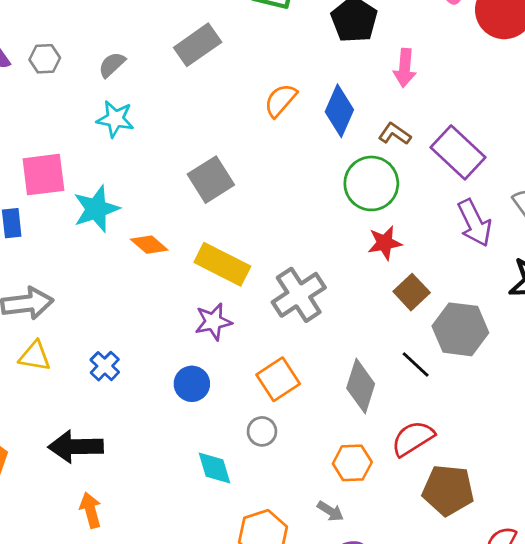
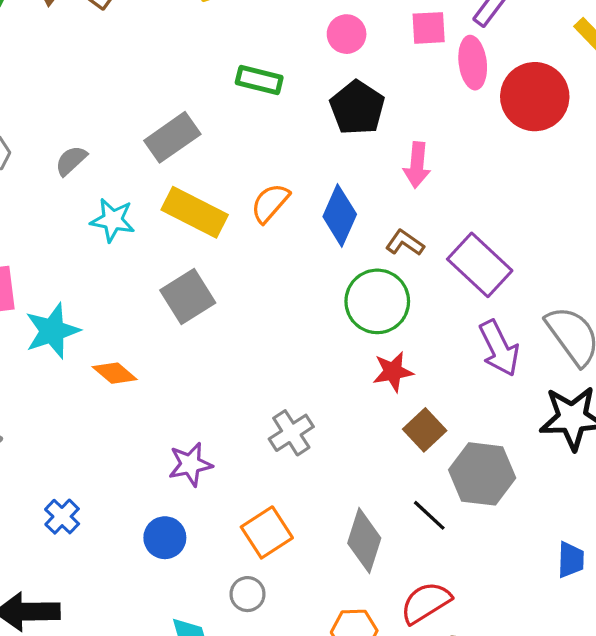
cyan star: (115, 119) -> (113, 220), moved
yellow rectangle: (222, 264) -> (195, 212), moved
gray cross: (299, 295) -> (291, 433), size x0.7

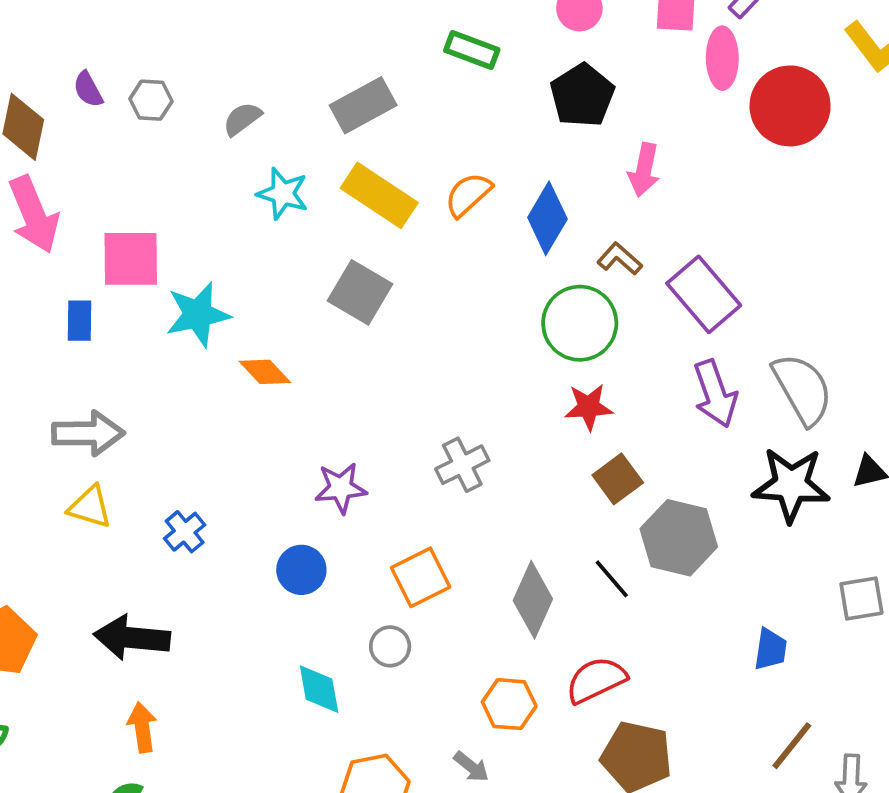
gray square: (188, 296) -> (360, 292), turned -34

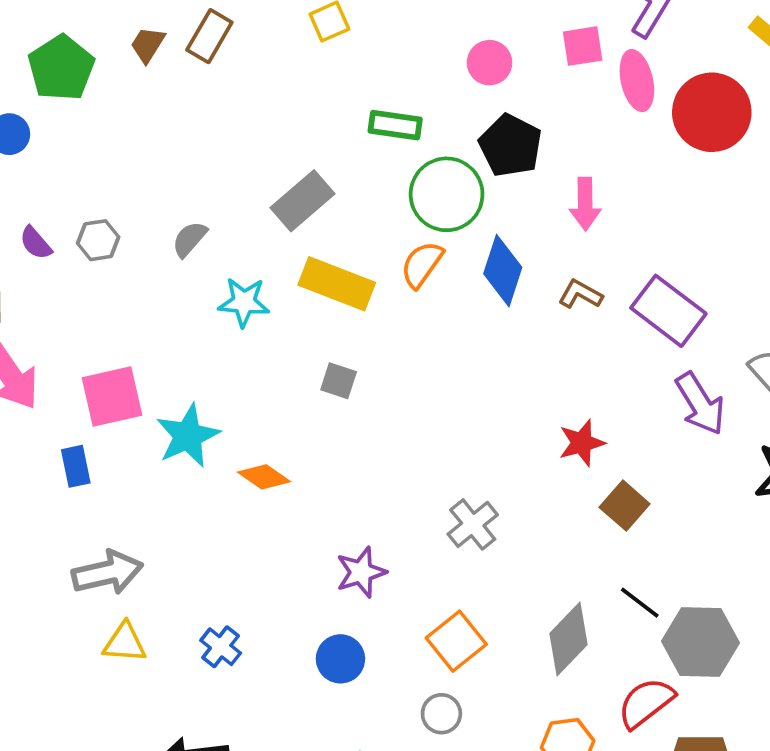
gray square: (360, 292) -> (339, 381), size x0.6
green circle: (580, 323) -> (447, 194), moved
gray hexagon: (679, 538) -> (700, 642), moved
gray diamond: (533, 600) -> (568, 639), turned 32

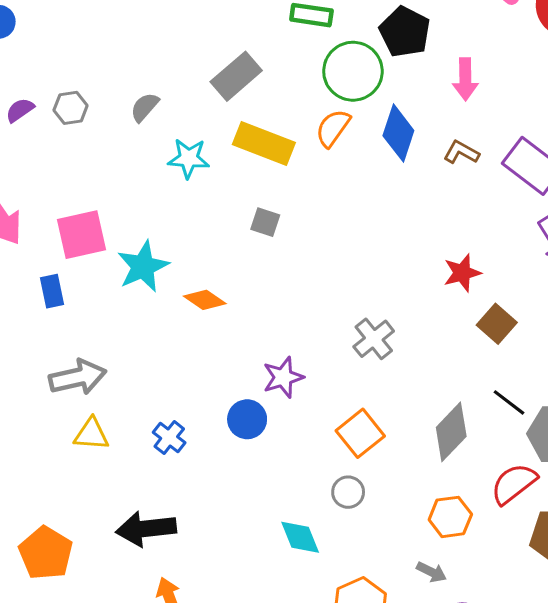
purple semicircle: (36, 243) -> (20, 110), turned 96
blue circle: (340, 659) -> (247, 419), moved

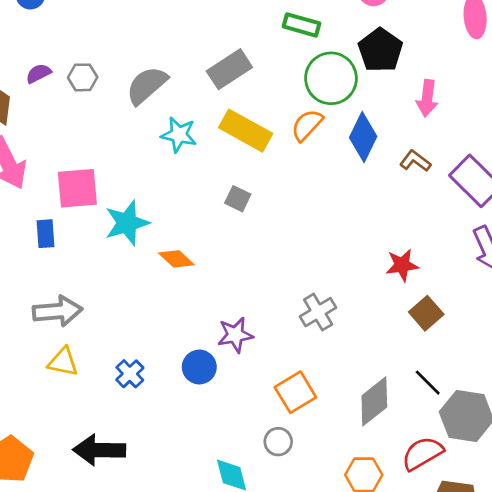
gray semicircle: (145, 107) -> (147, 85), size x1.6

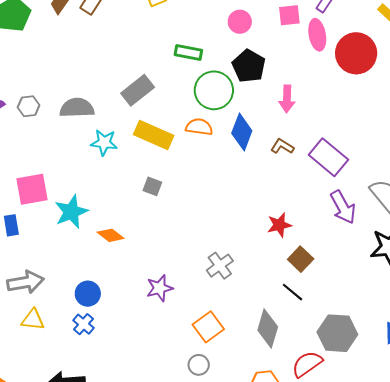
gray semicircle: (147, 85) -> (77, 108), turned 44
orange semicircle: (307, 125) -> (199, 127), turned 60
blue circle: (199, 367) -> (88, 294), moved
black line: (428, 383) -> (292, 292), moved
gray diamond: (374, 401) -> (268, 328), turned -30

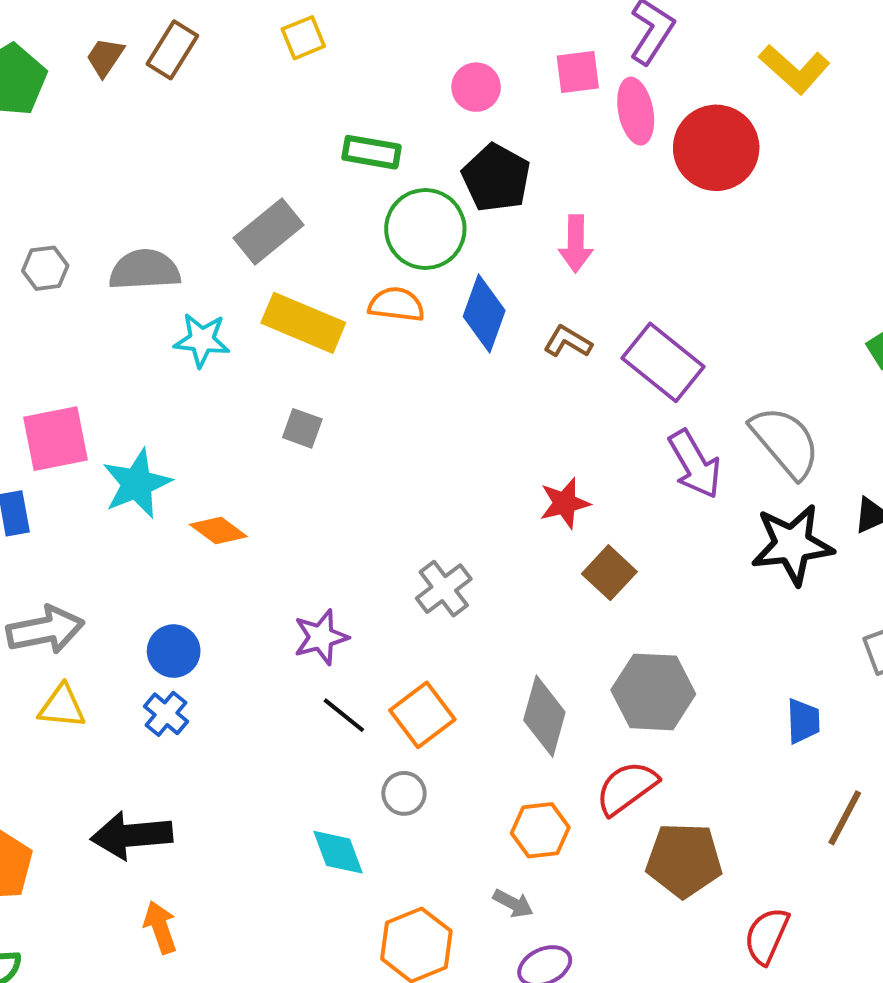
black line: (292, 292) -> (344, 715), moved
gray hexagon: (337, 333) -> (653, 692), moved

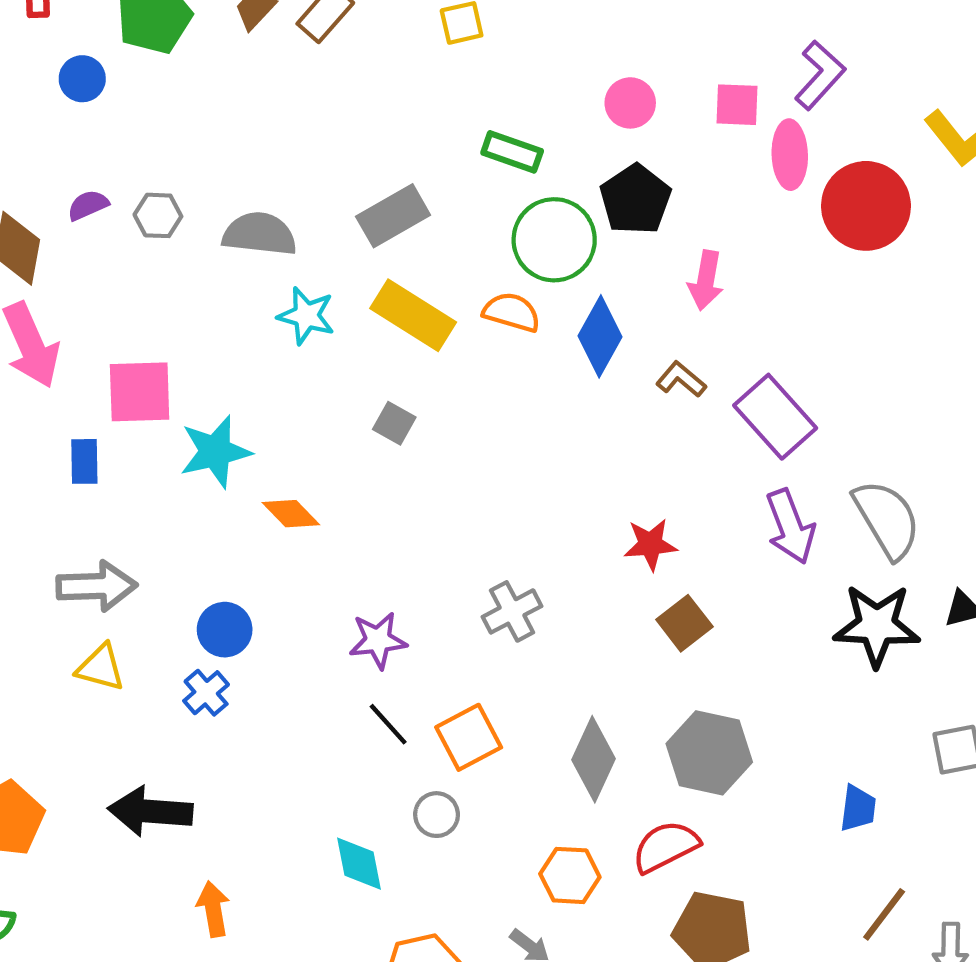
orange arrow: (160, 927) -> (213, 909), moved

